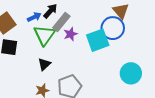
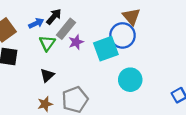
green triangle: (44, 35) -> (47, 43), size x0.7
cyan circle: (131, 73) -> (130, 80), moved

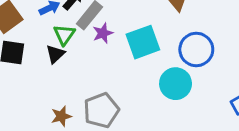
blue circle: (122, 35) -> (196, 49), moved
black triangle: (47, 75) -> (55, 54), moved

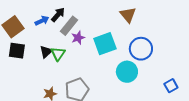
green triangle: (64, 35) -> (58, 54), moved

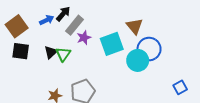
brown triangle: (128, 15) -> (135, 26), moved
cyan circle: (127, 72) -> (138, 60), moved

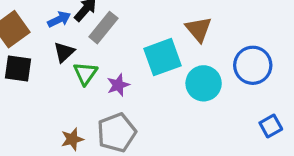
purple star: (84, 38) -> (118, 85), moved
blue circle: (149, 49) -> (253, 65), moved
black triangle: (51, 52) -> (64, 52), moved

